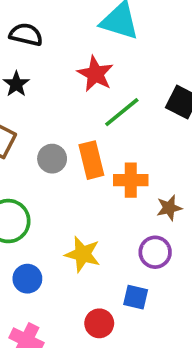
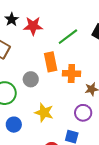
red star: (95, 74) -> (33, 26), moved, turned -30
gray circle: (52, 159) -> (31, 79), moved

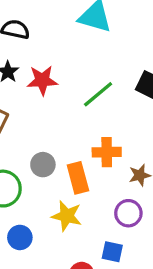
orange rectangle: (51, 62) -> (78, 178), moved

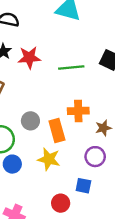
green line: (98, 94) -> (71, 67), turned 35
blue circle: (20, 237) -> (12, 164), moved

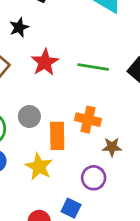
red star: (29, 58) -> (45, 62), moved, turned 30

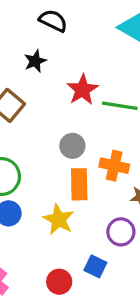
red star: (45, 62) -> (82, 90), moved
gray circle: (29, 116) -> (72, 146), moved

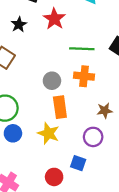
red star: (82, 90) -> (54, 19), moved
orange cross: (114, 166) -> (84, 76), moved

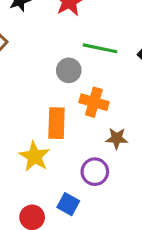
orange cross: (84, 76) -> (94, 102), moved
gray circle: (52, 81) -> (69, 70), moved

